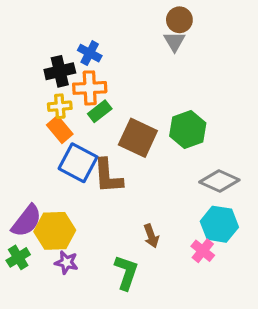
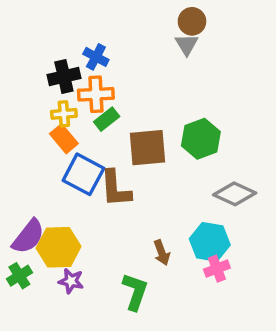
brown square: (138, 138) -> (148, 148), turned -30
cyan hexagon: (219, 224) -> (210, 242), moved
pink cross: (203, 251) -> (217, 269), turned 30

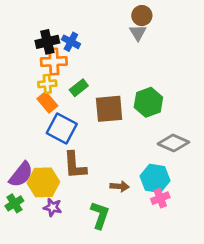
black cross: (64, 76) -> (47, 42), moved
orange cross: (96, 94) -> (54, 62), moved
brown L-shape: (116, 189) -> (75, 165), moved
brown arrow: (162, 253) -> (120, 186), turned -66

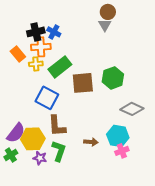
green rectangle: (79, 88) -> (60, 67), size x1.6
orange rectangle: (47, 102) -> (18, 54), moved
green L-shape: (100, 215) -> (59, 151), moved

